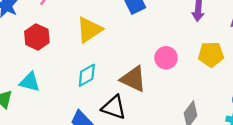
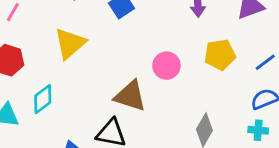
cyan diamond: (87, 75) -> (43, 99), moved

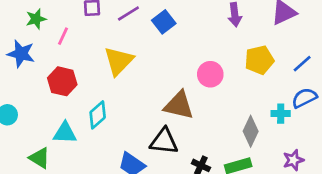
cyan cross: (258, 130) -> (281, 114), moved

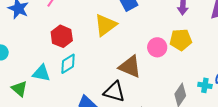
yellow pentagon: (259, 60) -> (181, 40), moved
yellow triangle: (119, 61) -> (106, 25), moved
red hexagon: (62, 81) -> (62, 36), moved

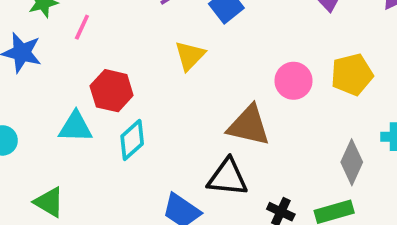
yellow triangle: (106, 25) -> (190, 56), size x0.7
yellow pentagon: (181, 40) -> (352, 75), moved
cyan triangle: (41, 73) -> (75, 127), moved

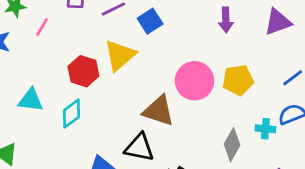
yellow triangle: (190, 56) -> (120, 55), size x1.4
pink circle: (293, 81) -> (194, 81), size x1.4
red hexagon: (112, 91) -> (83, 71), moved

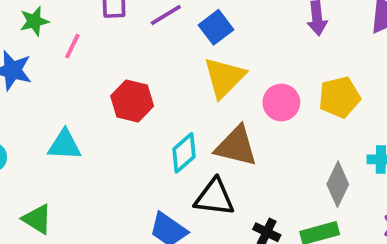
yellow triangle: (120, 55) -> (224, 78), moved
pink circle: (194, 81) -> (281, 103), size x0.7
cyan diamond: (72, 114) -> (184, 153), moved

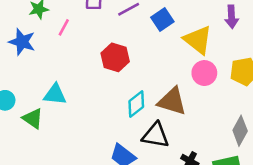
yellow triangle: (224, 78) -> (198, 40), moved, turned -40
red hexagon: (132, 101) -> (115, 57), moved
green triangle: (37, 219) -> (33, 118), moved

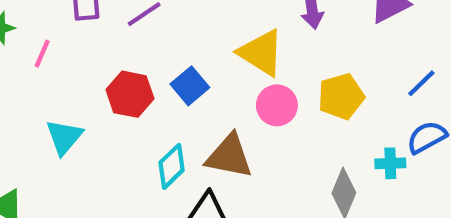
blue square: (162, 19) -> (190, 86), moved
cyan triangle: (55, 94) -> (64, 137), moved, turned -50

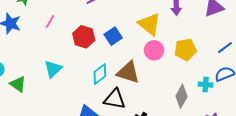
pink line: (42, 54) -> (50, 21), moved
cyan triangle: (64, 137) -> (53, 69), moved

